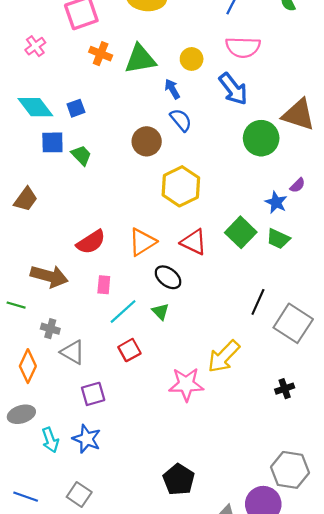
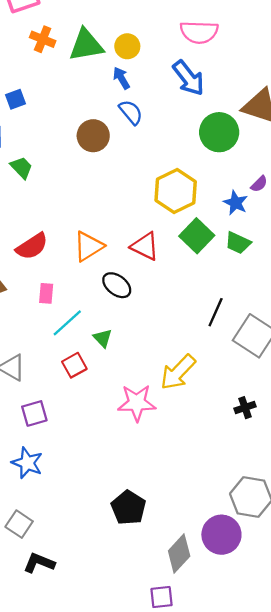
yellow circle: (192, 59) -> (127, 46), moved
green trapezoid: (81, 155) -> (21, 167), moved
yellow hexagon: (181, 186) -> (176, 191), moved
green triangle: (161, 312) -> (103, 338), moved

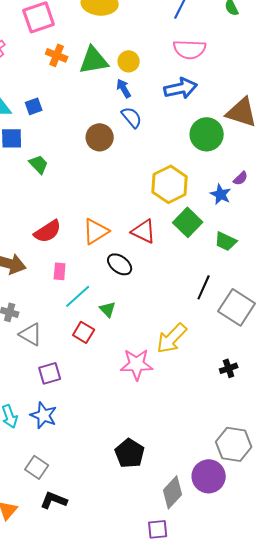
blue arrow: (189, 78) -> (181, 88), turned -64
green trapezoid: (238, 243) -> (226, 241), moved
red square: (74, 365) -> (84, 332), turned -30

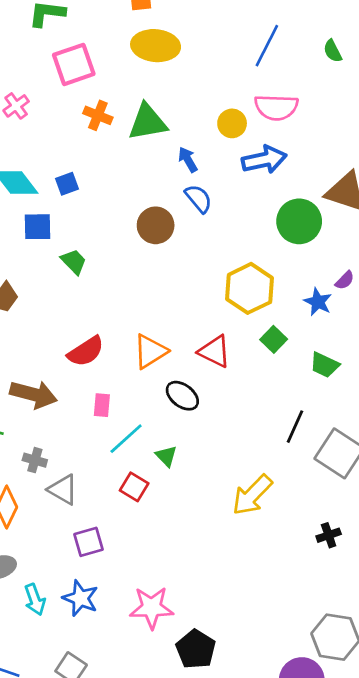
yellow circle: (129, 61) -> (232, 123), moved
green square: (188, 222) -> (274, 339), size x0.7
pink star: (137, 364) -> (152, 608), moved

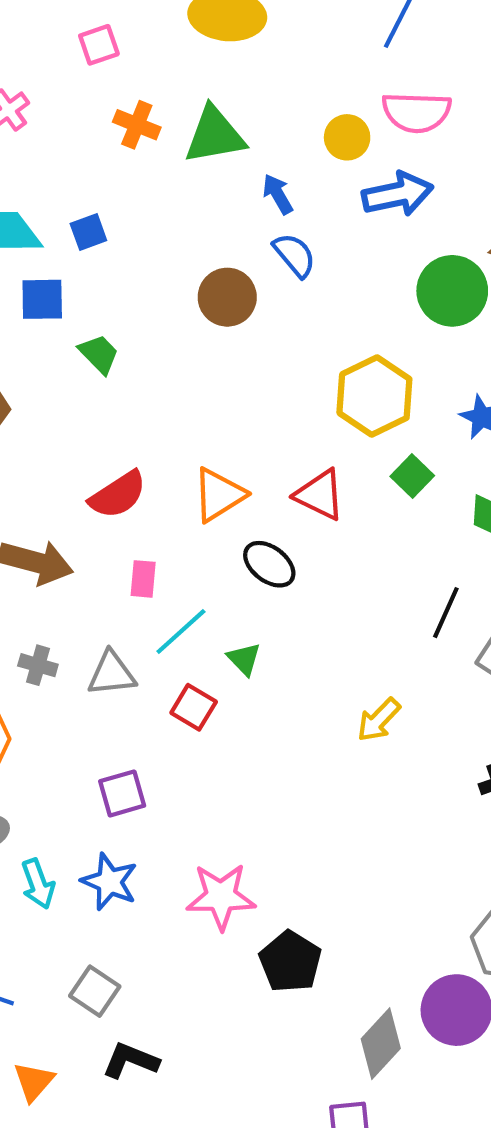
pink square: (74, 64) -> (99, 45), size x0.6
gray triangle: (63, 490) -> (112, 674), moved, turned -36
yellow arrow: (252, 495) -> (379, 720), size x0.7

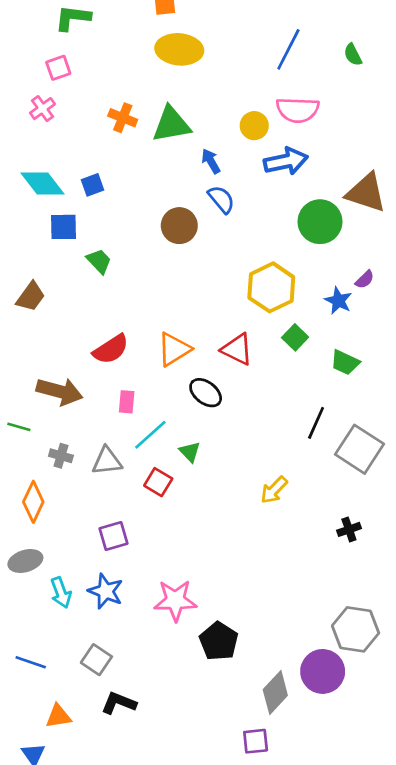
pink square: (99, 45) -> (58, 68), moved
orange triangle: (34, 1082) -> (58, 716), turned 40

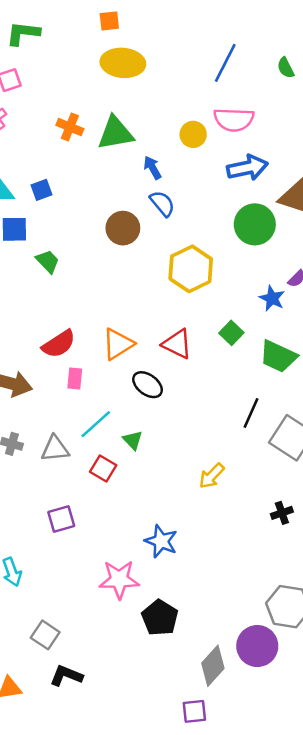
blue arrow: (286, 161) -> (247, 168), moved
yellow hexagon: (271, 287) -> (191, 269), moved
green trapezoid: (345, 362) -> (278, 356), size x1.4
pink rectangle: (127, 402) -> (75, 378), moved
blue star: (106, 591) -> (161, 541), moved

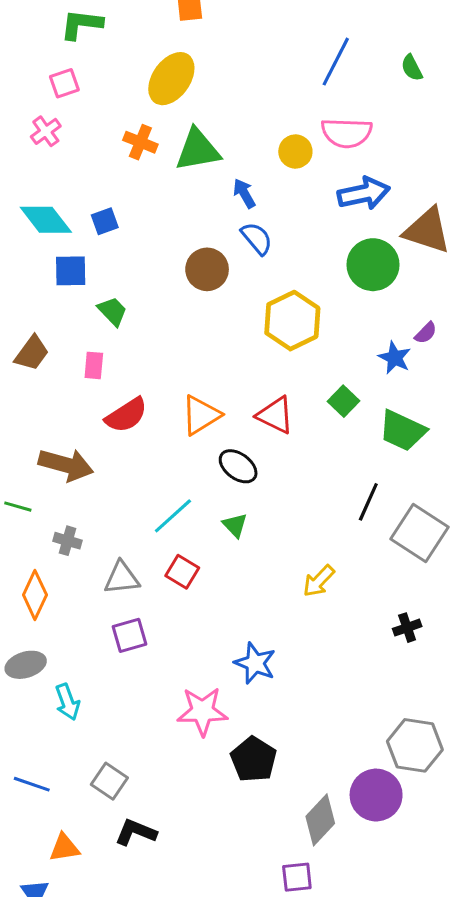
yellow ellipse: (123, 63) -> (171, 79), moved, turned -60
pink rectangle: (75, 378) -> (94, 365), moved
green triangle: (133, 440) -> (235, 525), moved
gray triangle: (55, 449) -> (122, 578), moved

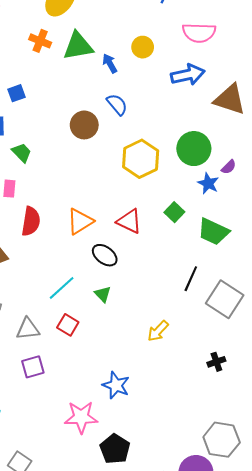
pink semicircle: (347, 133) -> (199, 33), moved
blue arrow: (244, 193) -> (110, 63), moved
green circle: (373, 265) -> (194, 149), moved
red semicircle: (126, 415) -> (31, 221), turned -48

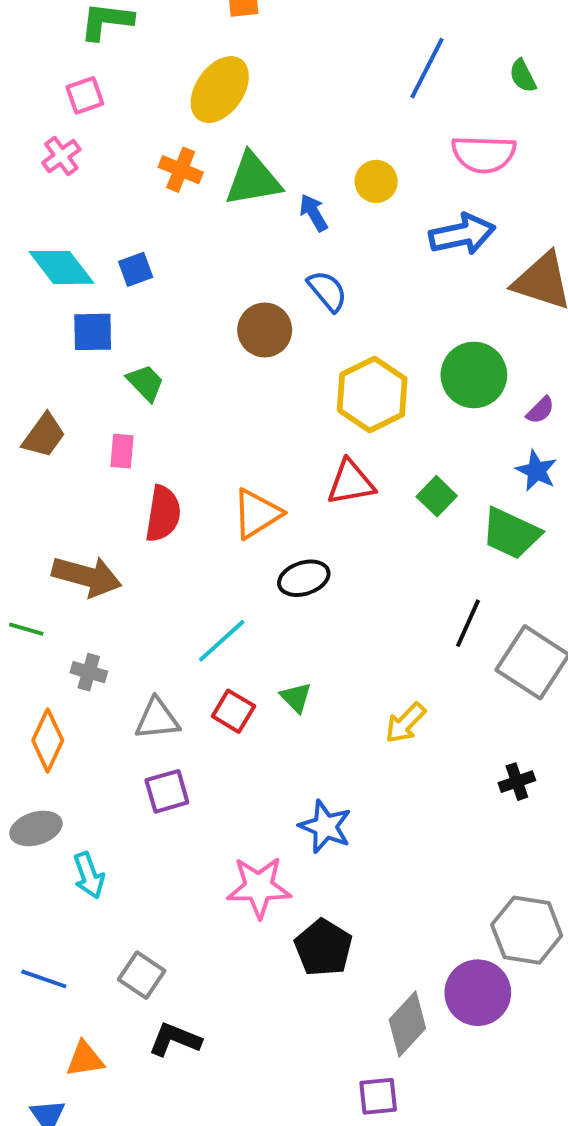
blue star: (208, 183) -> (536, 471), moved
red triangle: (129, 221) -> (351, 482), moved, turned -36
black ellipse: (105, 255) -> (304, 578), turned -55
green triangle: (103, 294) -> (296, 697), moved

